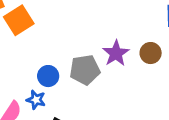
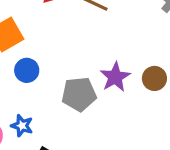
blue circle: (48, 76) -> (27, 70), moved

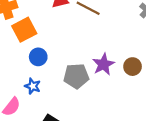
blue star: (22, 126) -> (33, 86), moved

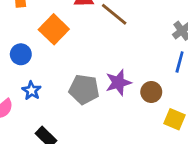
orange square: (24, 30) -> (54, 29), moved, turned -30
blue circle: (38, 57) -> (21, 54), moved

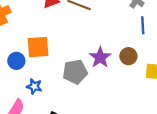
orange square: (54, 29) -> (38, 47), moved, turned -30

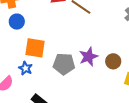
orange square: (38, 47) -> (35, 48), moved
blue circle: (16, 61) -> (17, 22), moved

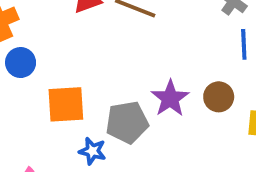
blue star: (26, 68) -> (92, 151), moved

